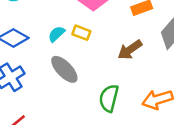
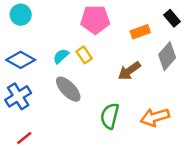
yellow rectangle: (81, 33) -> (84, 55), turned 35

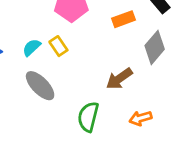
brown arrow: (129, 71) -> (119, 79), moved
orange arrow: (155, 117) -> (141, 118), size x0.7

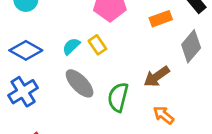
green semicircle: (88, 117) -> (118, 97), moved
orange arrow: (141, 118) -> (164, 115), moved, turned 55

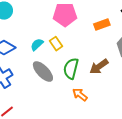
green semicircle: (118, 97) -> (71, 69), moved
orange arrow: (164, 115) -> (80, 95), moved

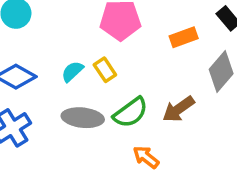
green semicircle: (71, 69) -> (131, 113), turned -140
gray ellipse: (43, 72) -> (83, 118), turned -40

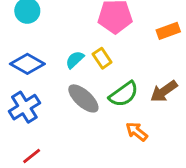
gray ellipse: (83, 118) -> (83, 98), turned 36

